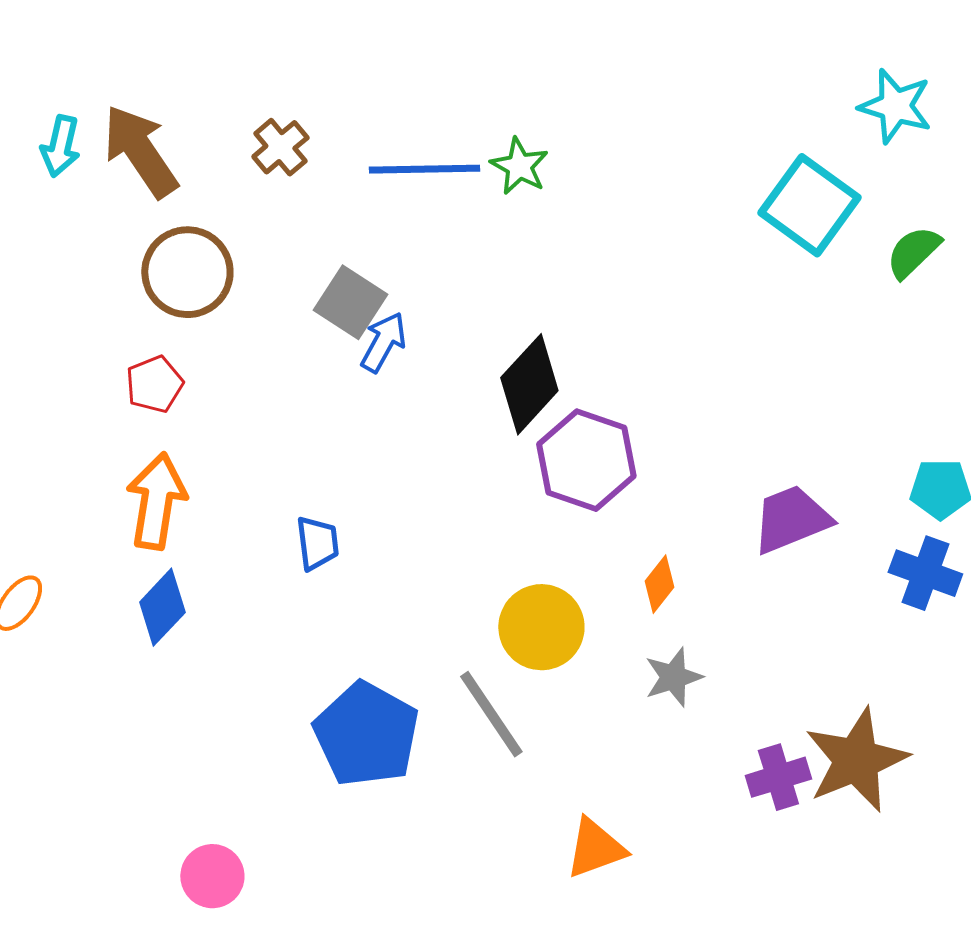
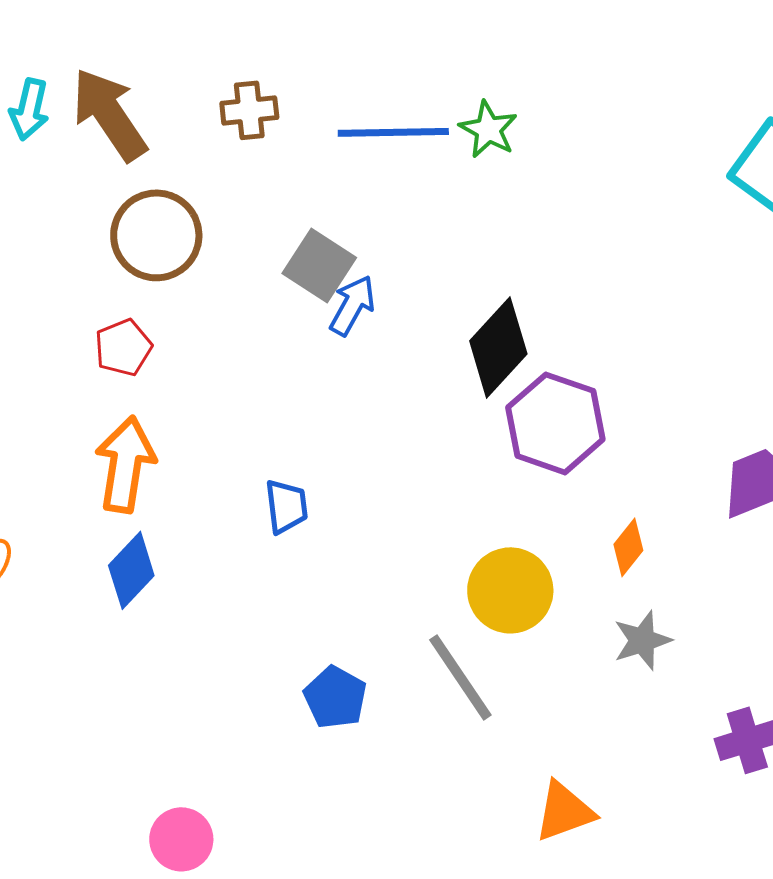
brown cross: (280, 147) -> (249, 110), turned 34
blue pentagon: (366, 734) -> (335, 697), size x0.6

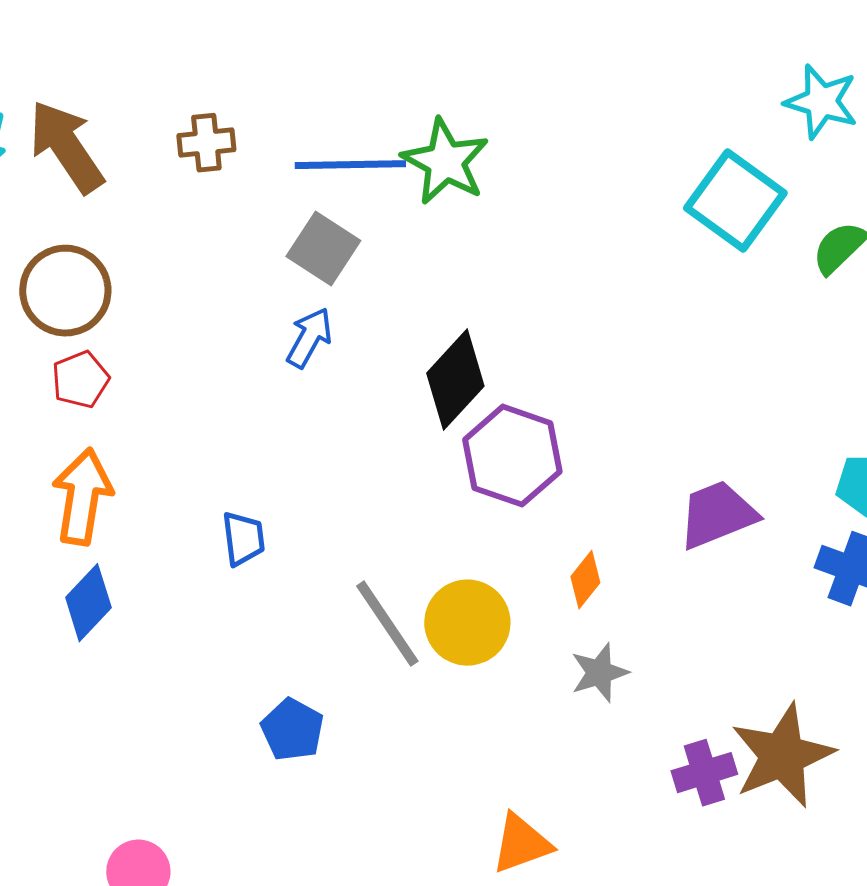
green star: (488, 129) -> (445, 162), size x1.5
brown circle: (156, 235) -> (65, 291), moved
gray square: (319, 265) -> (323, 249), moved
gray line: (460, 677) -> (387, 624), moved

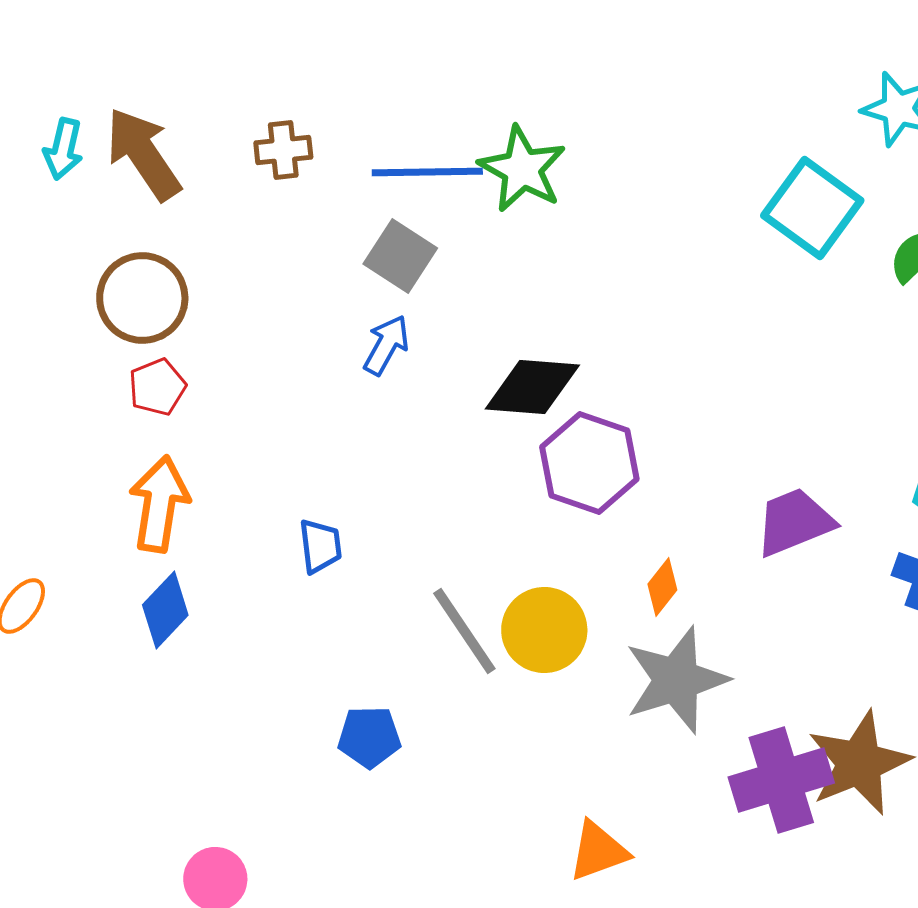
black diamond: (455, 380) -> (532, 387), turned 52
gray star: (599, 673) -> (676, 680), size x1.8
blue pentagon: (292, 730) -> (369, 737), turned -30
purple cross: (704, 773) -> (781, 780), size x1.6

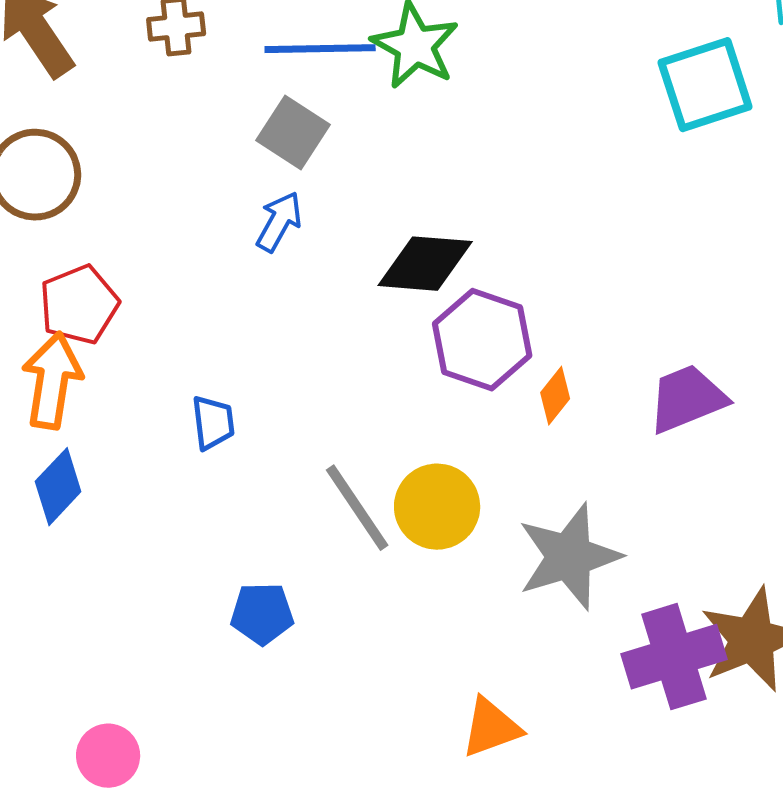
cyan square: (812, 208) -> (705, 85), turned 36
red pentagon: (157, 387) -> (79, 305), moved, size x1.4
orange diamond: (662, 587) -> (555, 396), moved

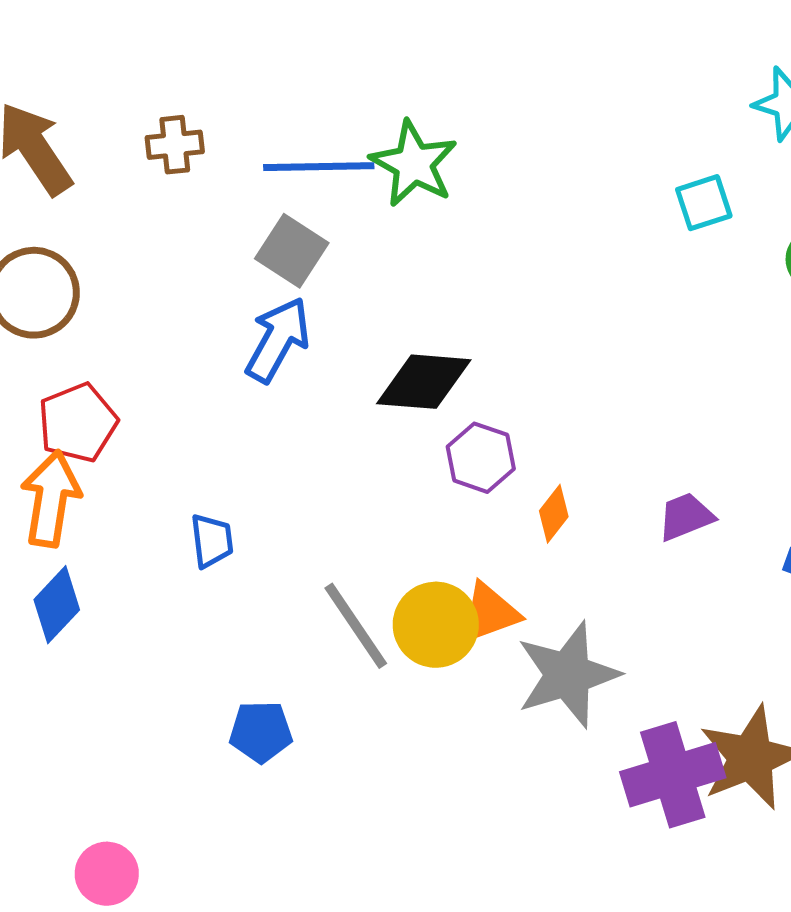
cyan square: (705, 85) -> (704, 203), size x0.6
blue arrow: (279, 222) -> (278, 340), size x1.4
purple hexagon: (482, 340) -> (481, 458), size x0.7
purple trapezoid: (687, 399) -> (686, 517), size x0.7
orange triangle: (491, 728) -> (490, 613), moved

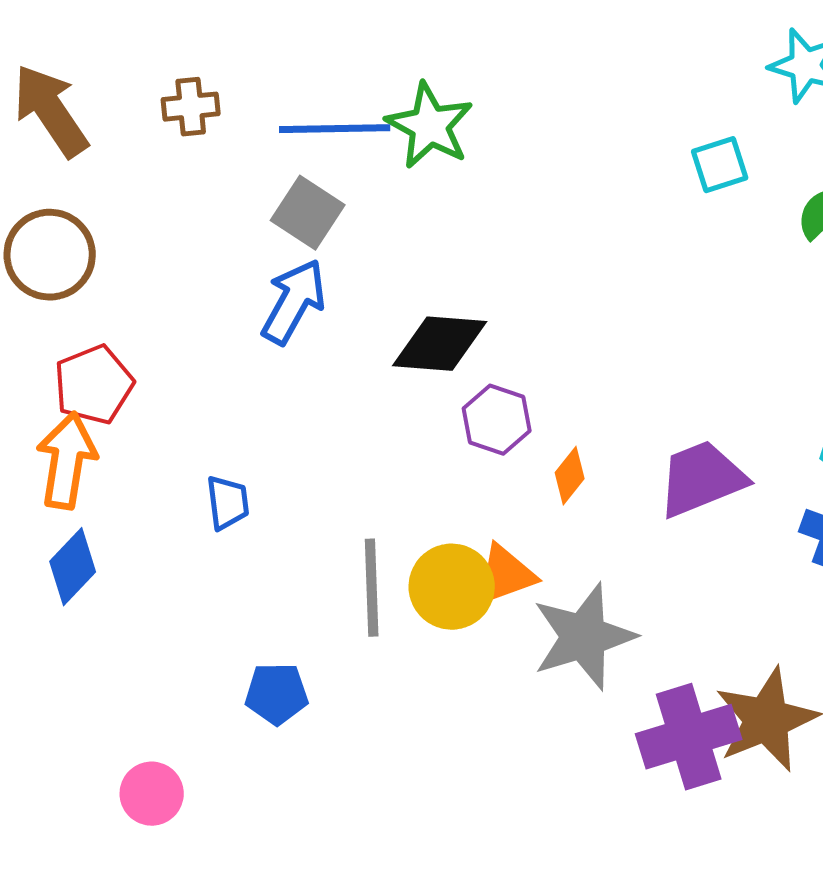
purple trapezoid: (686, 517) -> (702, 479), size x1.6
gray line: (356, 626) -> (372, 588), turned 32
pink circle: (107, 874) -> (152, 794), moved

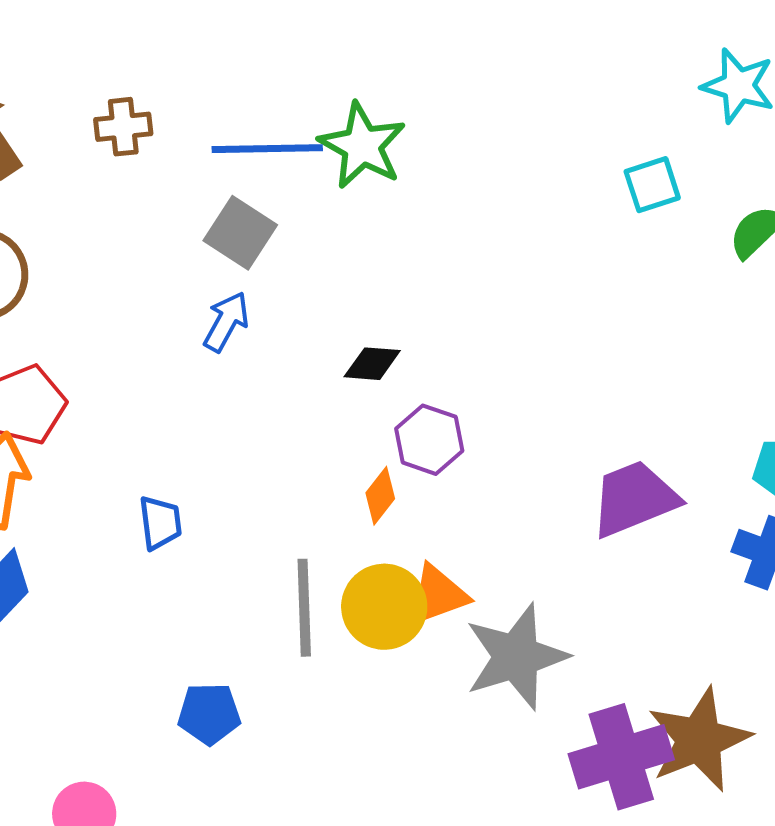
blue arrow: (294, 302) -> (226, 322), size x0.7
black diamond: (440, 344) -> (372, 364), size x0.6
orange diamond: (570, 476) -> (380, 496), moved

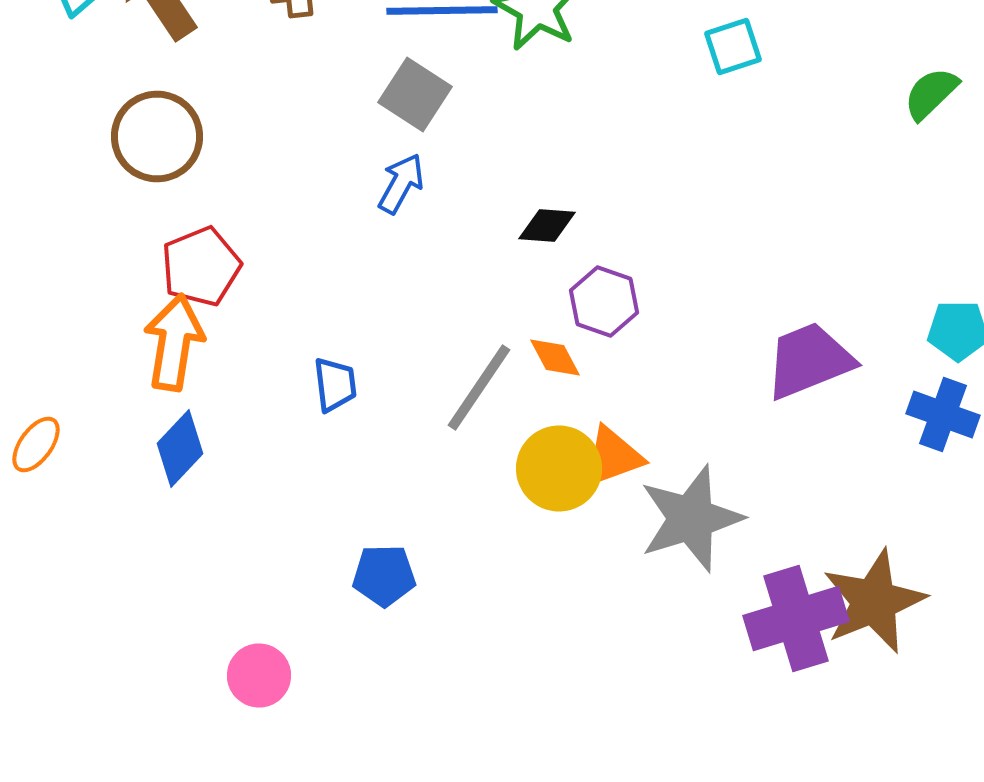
cyan square: (652, 185) -> (733, 46), moved
orange diamond: (380, 496) -> (555, 358), turned -66
gray line: (304, 608) -> (479, 388), moved, turned 36

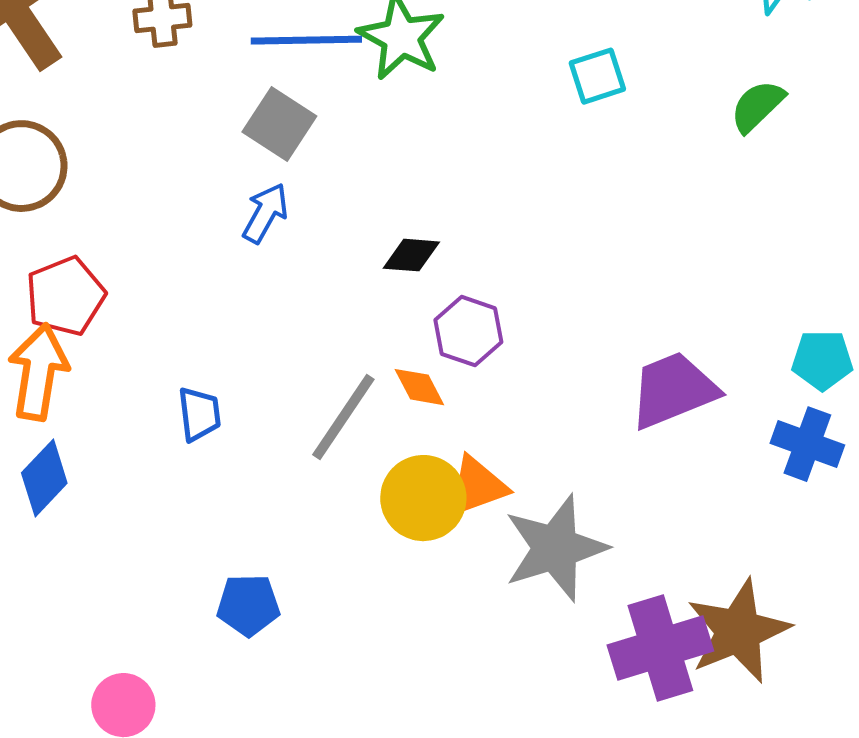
green semicircle: (931, 94) -> (757, 106), moved

